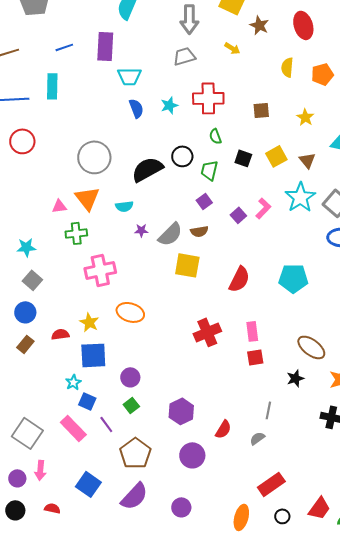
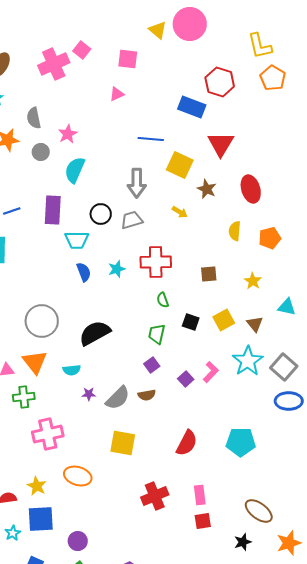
black circle: (182, 156) -> (101, 214), moved
yellow square: (187, 265) -> (123, 443), moved
cyan star: (73, 382) -> (13, 533), moved

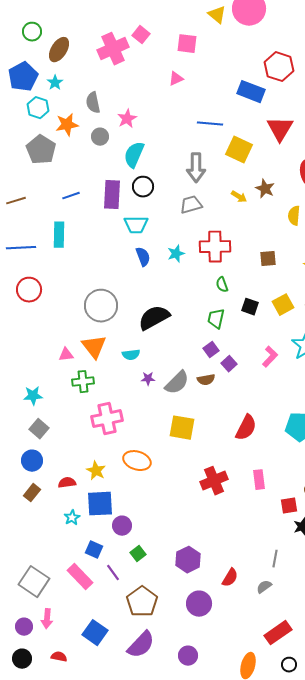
brown star: (207, 189) -> (265, 189), moved
black circle: (101, 214) -> (143, 187), moved
purple square: (186, 379) -> (229, 364), moved
red square: (203, 521) -> (289, 506), moved
purple circle: (78, 541) -> (122, 526), moved

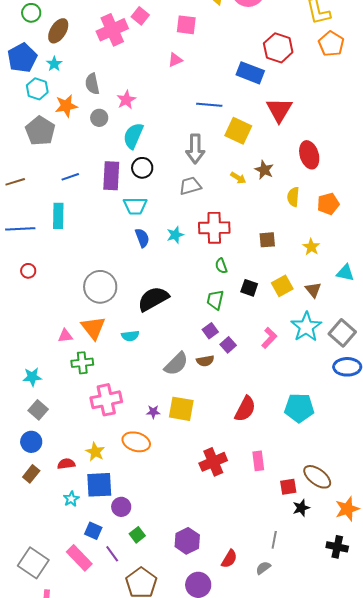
red circle: (29, 290) -> (28, 271), size x0.6
purple star: (148, 379) -> (153, 412), moved

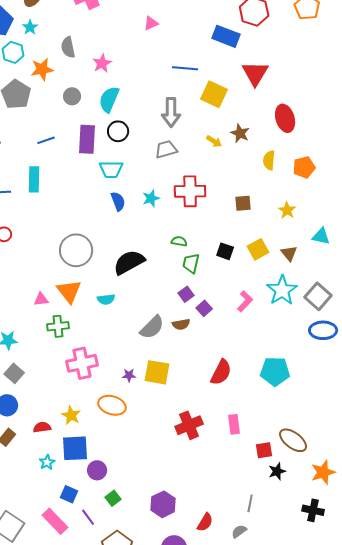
gray circle: (99, 118) -> (72, 96), moved
green semicircle: (221, 266) -> (179, 241), moved, turned 119

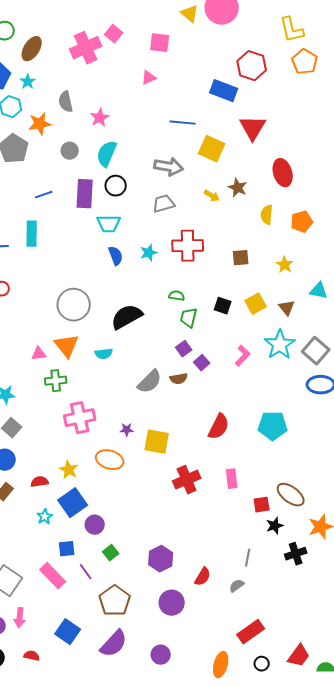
gray arrow: (171, 112) -> (169, 167), turned -80
yellow square: (157, 372) -> (157, 442), moved
blue square: (75, 448) -> (73, 503), turned -32
blue square: (69, 494) -> (67, 549), turned -30
black cross: (313, 510) -> (296, 554), moved, turned -30

